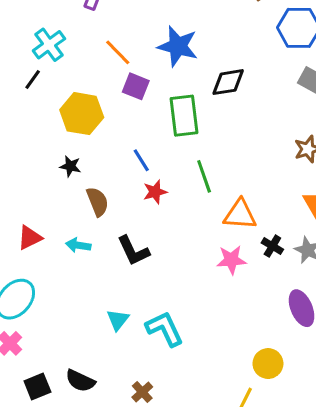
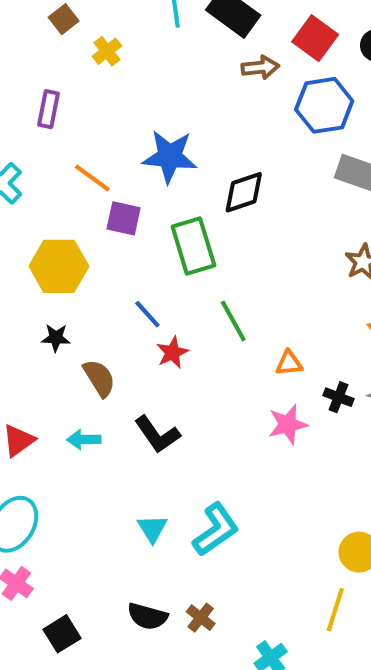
orange triangle: (240, 215) -> (289, 363), size x0.6
cyan L-shape: (165, 329) -> (216, 530), turned 90
black semicircle: (80, 381) -> (148, 616), moved

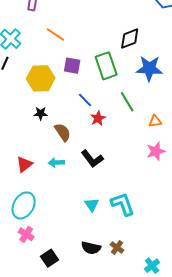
blue star: (170, 156) -> (149, 68), moved
purple square: (124, 218) -> (72, 66), moved
cyan L-shape: (216, 530) -> (123, 204), turned -72

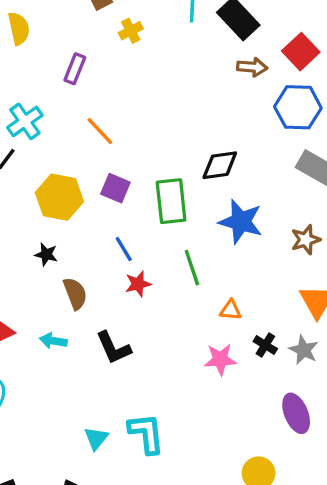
cyan triangle: (92, 205) -> (96, 438), moved

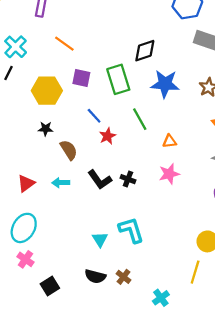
black cross: (265, 345) -> (128, 179), moved

